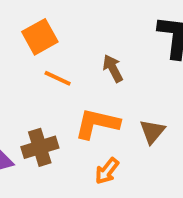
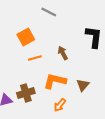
orange line: (58, 78) -> (35, 58), turned -40

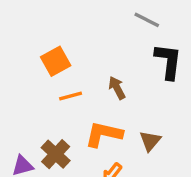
gray line: (49, 12) -> (147, 20), moved
brown cross: (26, 93) -> (56, 154), turned -30

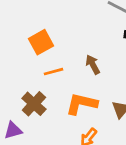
brown cross: (56, 154) -> (34, 104), moved

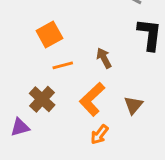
orange L-shape: (82, 104) -> (92, 99), turned -56

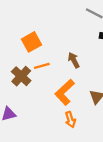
brown cross: (42, 99) -> (21, 76), moved
orange arrow: (99, 135) -> (70, 120), turned -56

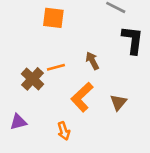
orange square: (31, 42) -> (53, 18), moved, turned 36
orange arrow: (70, 120) -> (64, 131), moved

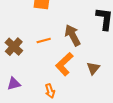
brown arrow: (92, 61) -> (73, 35), size x1.5
brown cross: (33, 79) -> (14, 47), moved

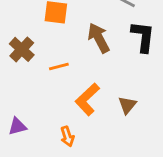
brown arrow: (73, 35) -> (99, 38), moved
brown cross: (14, 47) -> (22, 49), moved

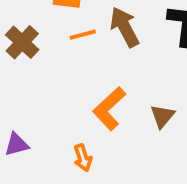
orange line: (59, 67) -> (83, 35), moved

